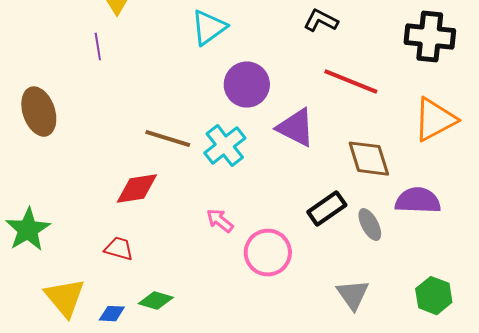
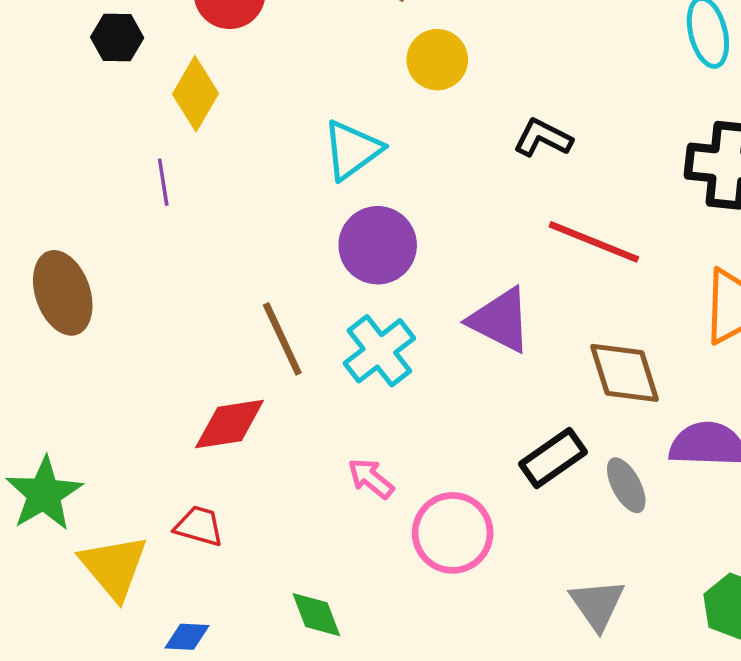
purple circle: (247, 85) -> (378, 245), moved
brown line: (168, 139) -> (282, 339), turned 48
yellow triangle: (65, 298) -> (114, 567), moved
green diamond: (156, 301) -> (316, 615), moved, turned 52

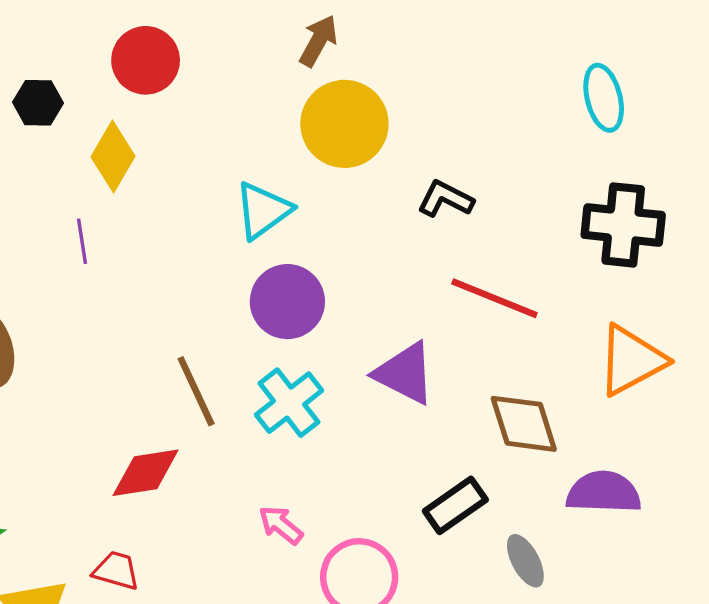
yellow circle: (437, 60) -> (344, 124), size x1.5
gray ellipse: (626, 485) -> (525, 561), moved

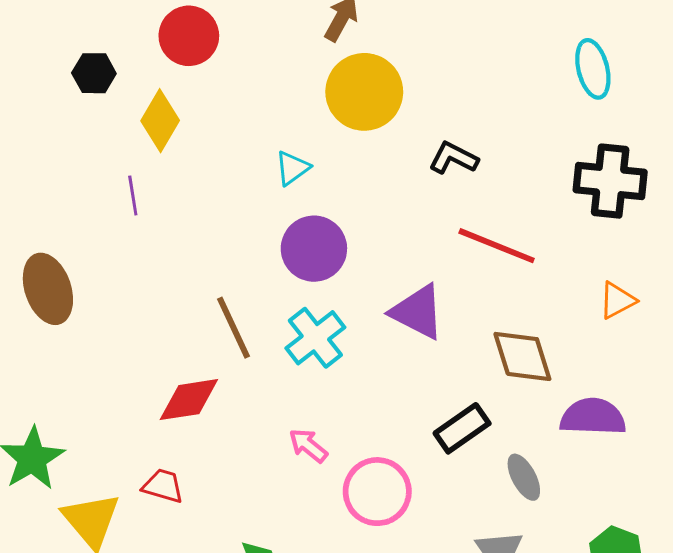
cyan triangle: (263, 210) -> (292, 168), size x0.7
orange triangle: (631, 360) -> (617, 300), size x0.6

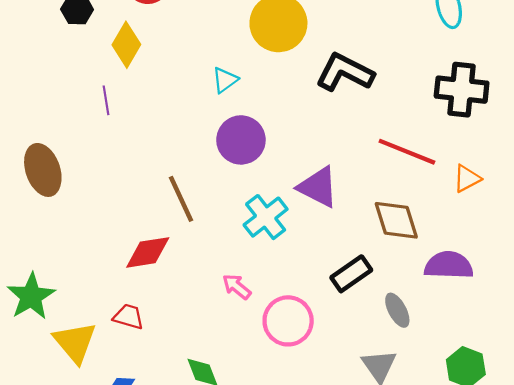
black L-shape: (453, 158) -> (345, 72), size x1.6
red line: (497, 246) -> (407, 152), moved
cyan cross: (315, 338) -> (266, 217), moved

